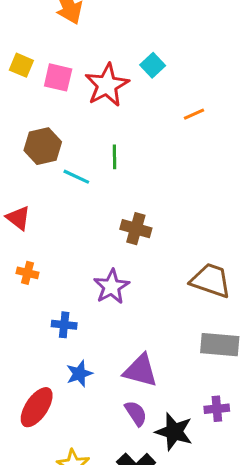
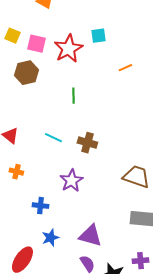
cyan square: (153, 65) -> (98, 36), turned 35
brown hexagon: (43, 146) -> (26, 73), moved
cyan line: (76, 177) -> (53, 138), moved

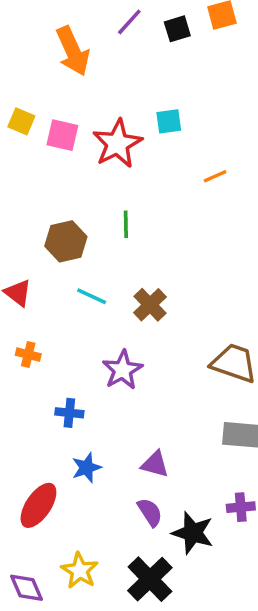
brown hexagon: (26, 73) -> (66, 241), moved
brown cross: (87, 143) -> (150, 305), turned 30
purple triangle: (90, 236) -> (155, 464), size x0.7

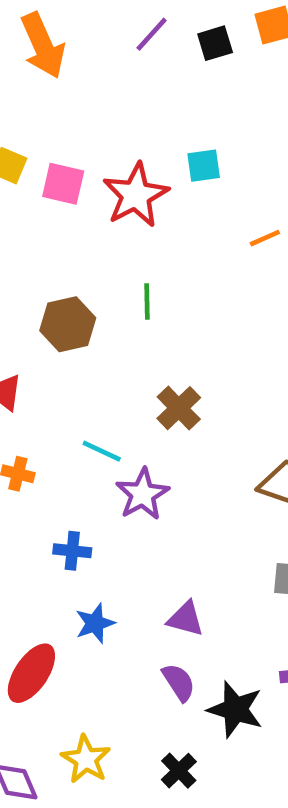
orange arrow: (73, 51) -> (43, 45), moved
cyan line: (92, 296) -> (102, 451), moved
black cross: (150, 579) -> (179, 771), size x0.6

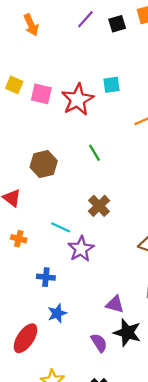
orange arrow: (43, 45) -> (31, 25), size x0.7
green line: (147, 302) -> (95, 153), moved, turned -30
purple triangle: (186, 619) -> (115, 304), moved
black star: (235, 709) -> (127, 333), moved

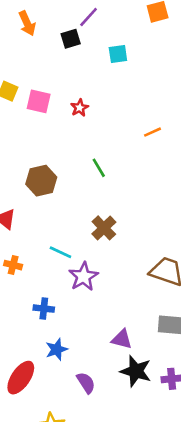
black square: (117, 24) -> (71, 39), moved
cyan square: (111, 85) -> (118, 54), moved
red star: (78, 100) -> (80, 108), size x0.5
purple semicircle: (99, 343) -> (86, 383), moved

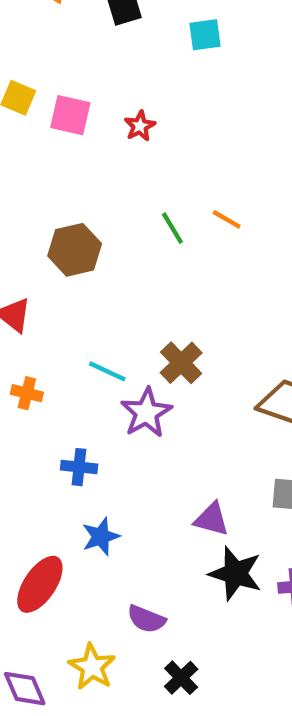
orange line: (152, 132) -> (227, 219), moved, turned 54
brown cross: (104, 228) -> (181, 363), moved
purple semicircle: (86, 383) -> (146, 619), moved, turned 145

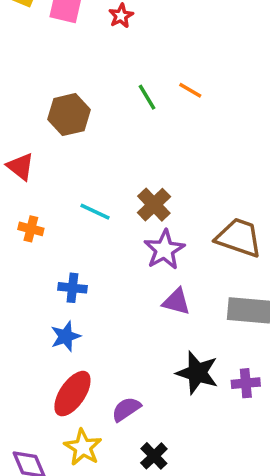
purple star: (146, 413) -> (164, 250), moved
purple triangle: (212, 519) -> (176, 302), moved
blue star: (101, 537) -> (66, 336), moved
red ellipse: (40, 584) -> (72, 394), moved
purple semicircle: (146, 619) -> (126, 409), turned 124

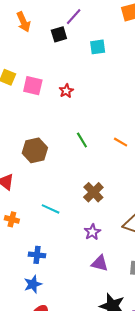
orange line: (190, 90) -> (121, 142), moved
brown cross: (154, 205) -> (93, 192), moved
purple star: (164, 250) -> (92, 232), size x0.7

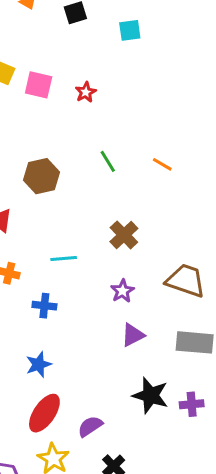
cyan line: (51, 209) -> (64, 259), turned -30
blue cross: (37, 255) -> (44, 306), moved
purple triangle: (100, 263) -> (133, 335), turned -42

